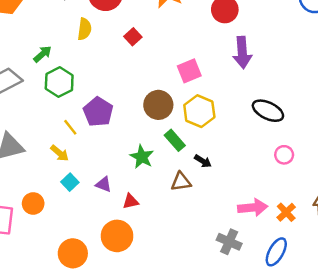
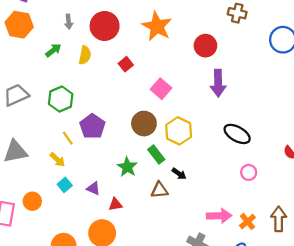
green arrow: (43, 54) -> (53, 50), moved
pink square: (189, 71) -> (161, 89), moved, turned -30

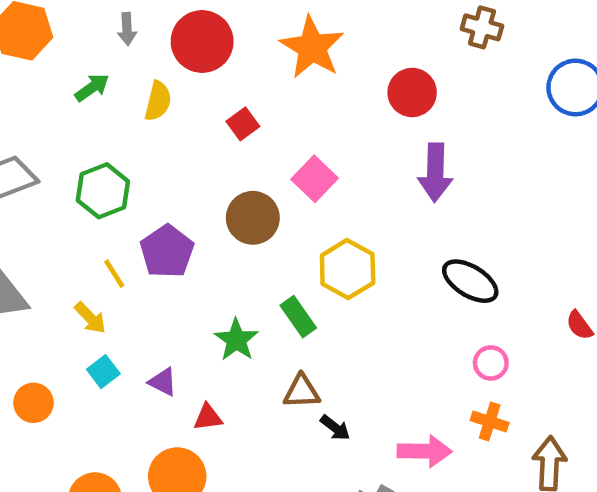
brown circle: (144, 124) -> (253, 218), moved
black arrow: (179, 174) -> (335, 428), moved
orange cross: (247, 221) -> (490, 422), moved, turned -35

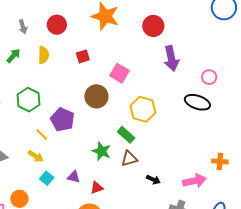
red circle: (202, 42) -> (57, 25), size x0.7
red square: (243, 124) -> (83, 56), turned 32
pink circle: (491, 363) -> (209, 77), moved
brown triangle: (302, 392) -> (129, 159), moved

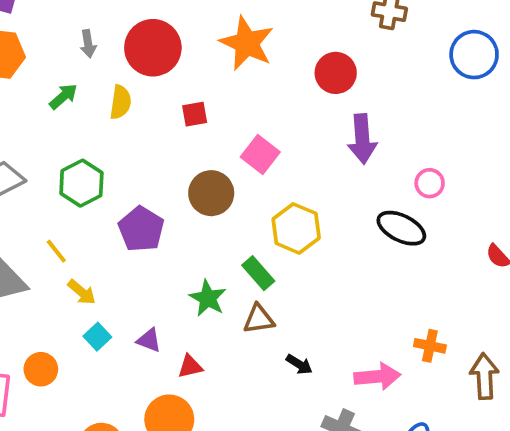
red circle: (57, 25) -> (153, 48), size x1.5
yellow line: (42, 134) -> (56, 251), moved

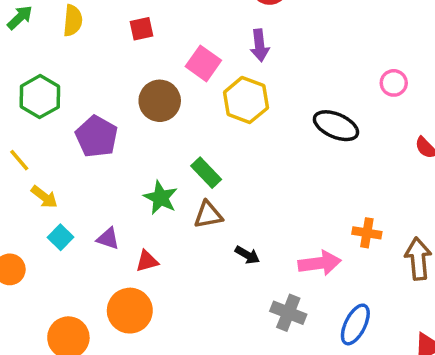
purple arrow: (362, 139) -> (260, 45), moved, size x0.7
pink circle: (430, 183) -> (394, 83), moved
yellow hexagon: (296, 228) -> (246, 100), moved

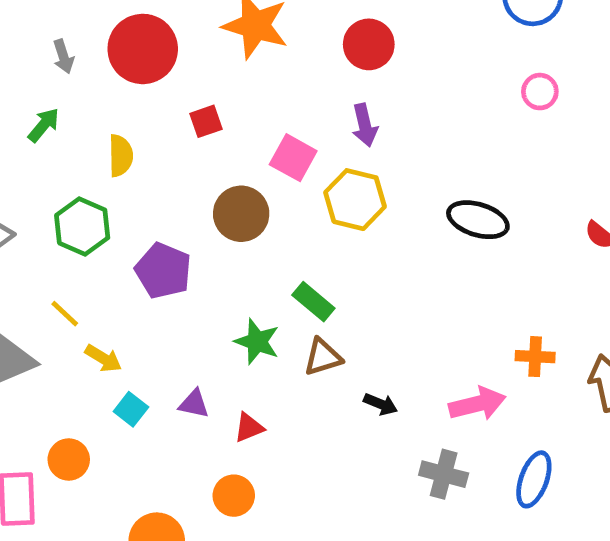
yellow semicircle: (73, 21) -> (121, 156), moved
pink circle: (394, 83) -> (540, 92), moved
orange circle: (130, 311) -> (234, 496), size x0.7

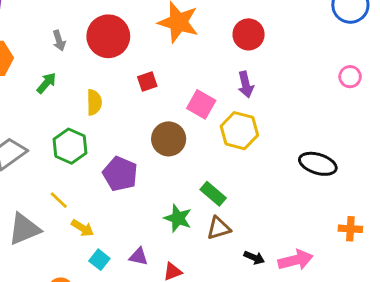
pink circle: (540, 92) -> (350, 77), moved
black ellipse: (478, 220) -> (318, 164), moved
pink arrow: (477, 404) -> (296, 260), moved

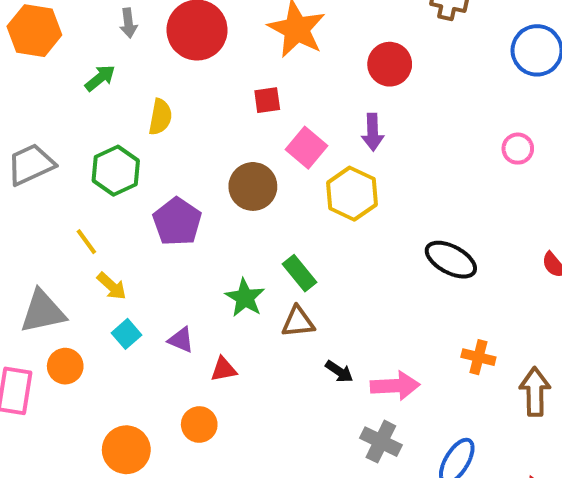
red square: (147, 81) -> (267, 100), moved
gray triangle: (24, 229) -> (43, 312), moved

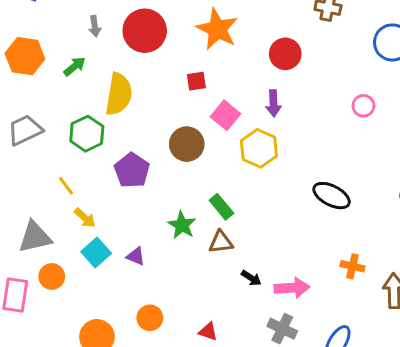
orange hexagon: (34, 31) -> (25, 56), moved
yellow semicircle: (160, 117) -> (119, 94), size x1.6
pink circle: (518, 149) -> (363, 106), moved
cyan square: (126, 334) -> (96, 253), size x1.4
red triangle: (224, 369) -> (208, 332), moved, turned 30

